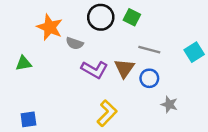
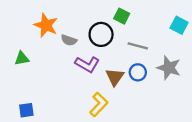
black circle: (101, 17) -> (101, 34), moved
cyan square: (194, 52) -> (179, 25), moved, turned -30
brown triangle: (124, 68) -> (115, 77), moved
gray star: (169, 104) -> (169, 68), moved, size x1.5

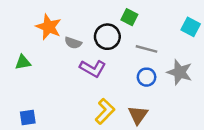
brown triangle: (115, 77) -> (138, 115), moved

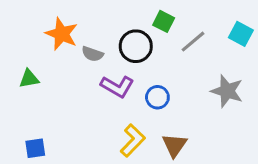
gray line: (147, 49) -> (193, 42), moved, turned -55
blue circle: (147, 77) -> (157, 97), moved

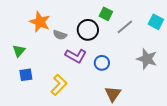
green triangle: (29, 79) -> (19, 51), turned -40
yellow L-shape: (133, 141) -> (59, 85), moved
blue square: (35, 148) -> (26, 75), moved

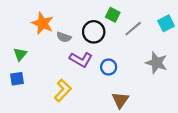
cyan square: (156, 22) -> (166, 23), turned 35
blue square: (26, 75) -> (17, 79), moved

